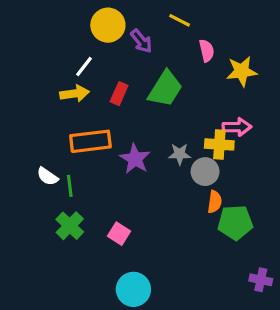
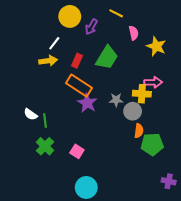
purple arrow: (141, 41) -> (91, 27), turned 70
yellow star: (242, 71) -> (156, 46), turned 30
orange rectangle: (90, 141) -> (79, 85), moved, turned 40

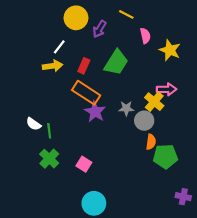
yellow cross: (142, 94) -> (154, 102), turned 36

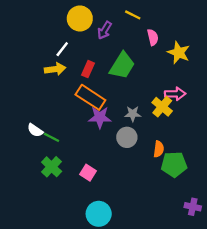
purple star: (95, 112) -> (100, 117), turned -30
gray circle: (144, 121) -> (127, 137), moved
green line: (49, 131) -> (52, 137), turned -56

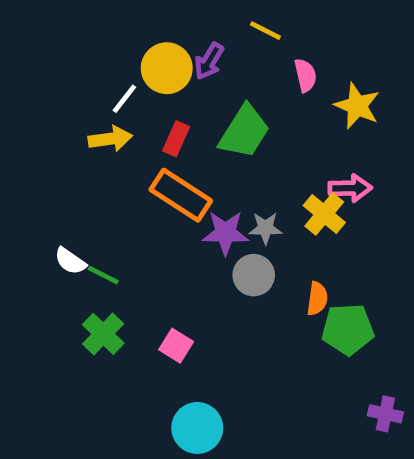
yellow circle: (80, 18) -> (167, 68), moved
purple star: (100, 117) -> (225, 233), moved

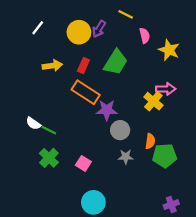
white line: (124, 99) -> (38, 28), moved
gray star: (265, 228) -> (126, 157), moved
purple cross: (385, 414) -> (171, 205), moved, turned -32

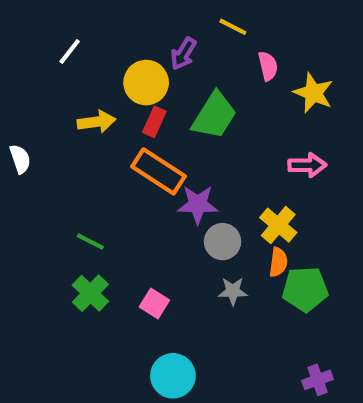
yellow circle: (79, 32) -> (146, 83), moved
yellow cross: (153, 101) -> (278, 225), moved
white semicircle: (33, 123) -> (20, 159), moved, turned -144

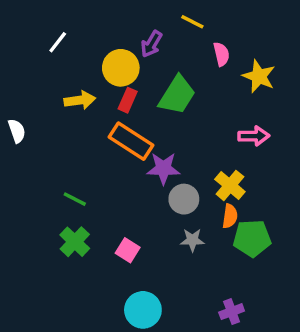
purple cross: (318, 380) -> (232, 312), moved

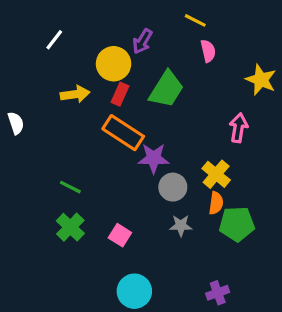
yellow line: (192, 22) -> (195, 20), moved
yellow star: (259, 76) -> (261, 80), moved
pink arrow: (254, 136) -> (238, 128), turned -80

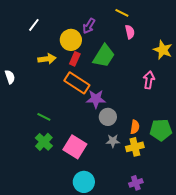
yellow cross: (216, 174) -> (135, 147), moved, turned 36
green pentagon: (237, 224) -> (161, 130), moved
pink square: (120, 235) -> (75, 147), size x1.6

